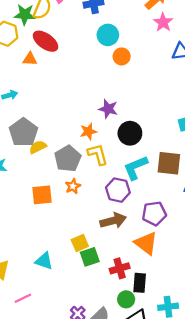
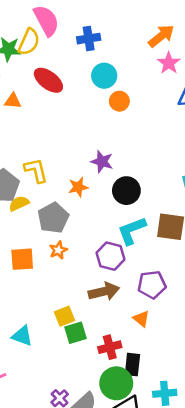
red ellipse: (46, 41) -> (48, 80), moved
yellow L-shape: (98, 154) -> (36, 170), moved
orange triangle: (146, 243) -> (141, 319), size x0.6
green circle: (126, 299) -> (116, 383), size x1.6

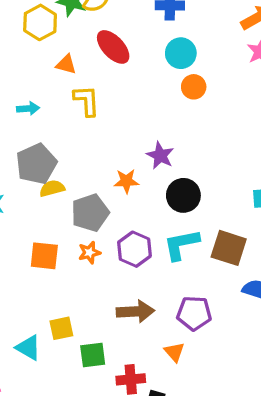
yellow L-shape: (36, 170) -> (87, 101), moved
purple hexagon: (110, 256) -> (134, 249), moved
yellow square: (64, 316) -> (61, 328), moved

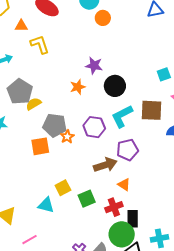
gray pentagon: (90, 213) -> (55, 125), moved, turned -30
purple pentagon: (194, 313) -> (127, 150), moved
orange triangle: (174, 352) -> (124, 185), moved

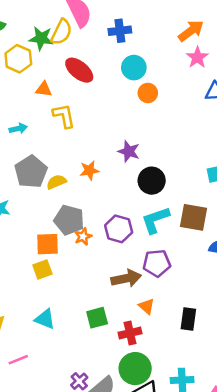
orange star: (78, 87) -> (89, 170), moved
yellow semicircle: (34, 104) -> (56, 182), moved
yellow square: (63, 188) -> (42, 269), moved
black rectangle: (133, 219) -> (188, 319), moved

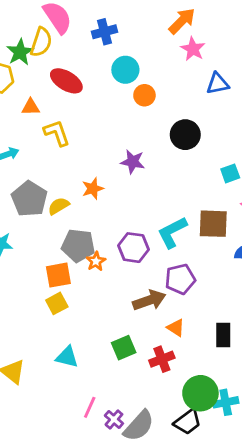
green star: (41, 38) -> (20, 52), turned -30
black circle: (152, 181) -> (185, 135), moved
pink line: (18, 360) -> (90, 407), moved, turned -36
green circle: (135, 369) -> (200, 393), moved

